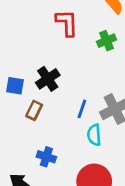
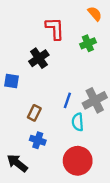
black cross: (48, 79) -> (39, 58), moved
brown rectangle: (34, 110) -> (34, 113), moved

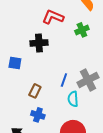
red L-shape: (55, 29) -> (53, 17), turned -65
black cross: (39, 58) -> (39, 43), turned 30

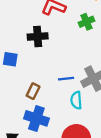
blue line: (64, 80) -> (66, 79), turned 64
blue cross: (38, 115) -> (36, 118), size x1.5

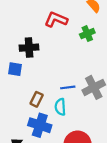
black cross: (38, 37) -> (29, 48), moved
cyan semicircle: (76, 100) -> (60, 107), moved

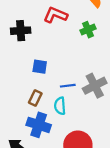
black cross: (29, 48) -> (21, 31), moved
blue square: (15, 69) -> (40, 67), moved

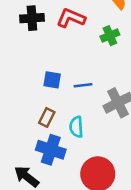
black cross: (21, 31) -> (32, 18), moved
blue line: (68, 86) -> (83, 85), moved

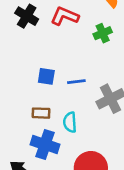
black cross: (32, 18) -> (27, 16), turned 35
brown rectangle: (47, 117) -> (41, 113), turned 66

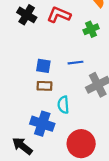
blue line: (76, 82) -> (76, 63), moved
brown rectangle: (41, 113) -> (44, 86), moved

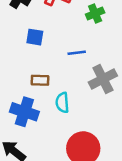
blue square: (43, 66) -> (35, 37), moved
blue cross: (42, 124) -> (24, 112), moved

